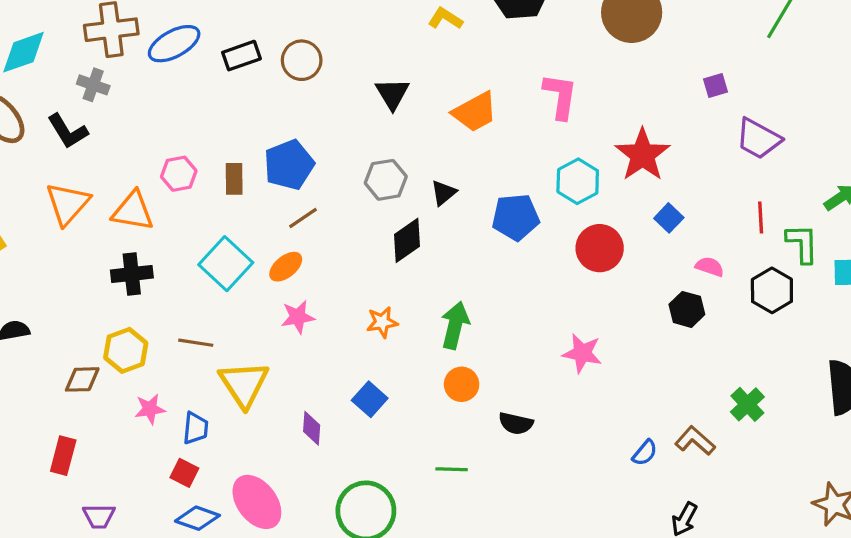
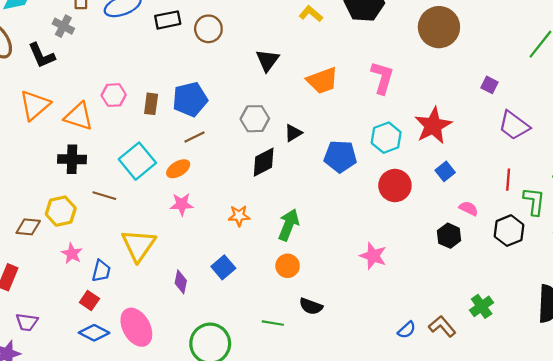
purple square: (715, 85) -> (490, 85), turned 35
brown line: (196, 343) -> (104, 196), moved
pink star: (150, 409) -> (72, 254), turned 30
black semicircle: (516, 423) -> (311, 306), moved

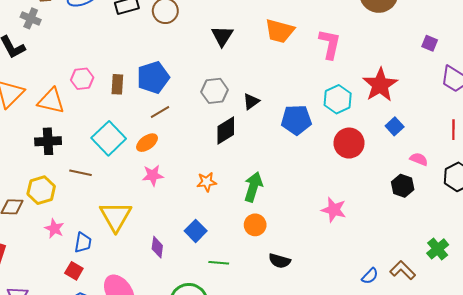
orange trapezoid: (322, 81) -> (280, 31), moved, turned 40
green line: (273, 323) -> (219, 263), moved

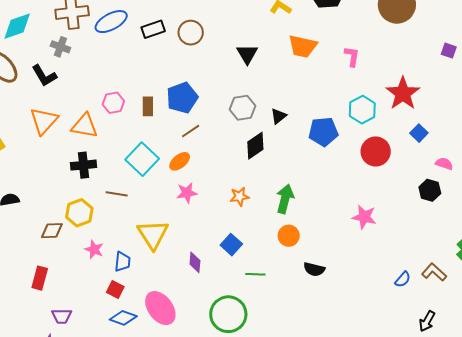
pink L-shape: (330, 44) -> (352, 56), size x0.7

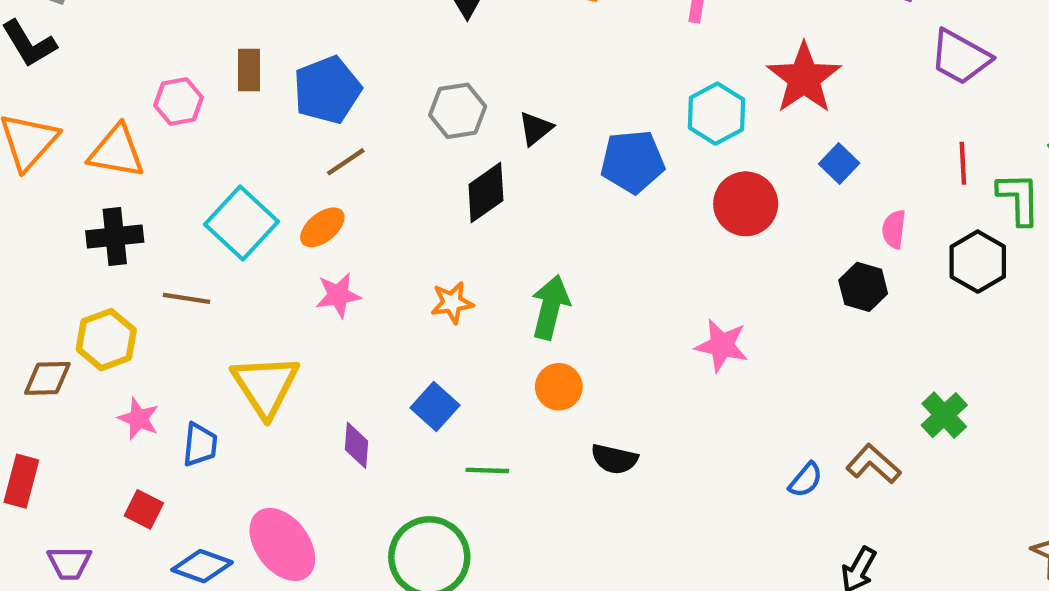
brown rectangle: (148, 106) -> (249, 70), moved
pink semicircle: (444, 164) -> (894, 229), turned -102
red square: (115, 290) -> (144, 509), moved

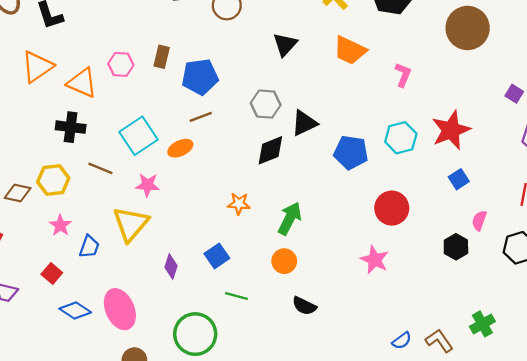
black triangle: (536, 129) -> (304, 123), size x1.4
red circle: (746, 204) -> (392, 208), moved
pink star: (338, 295) -> (148, 185), moved

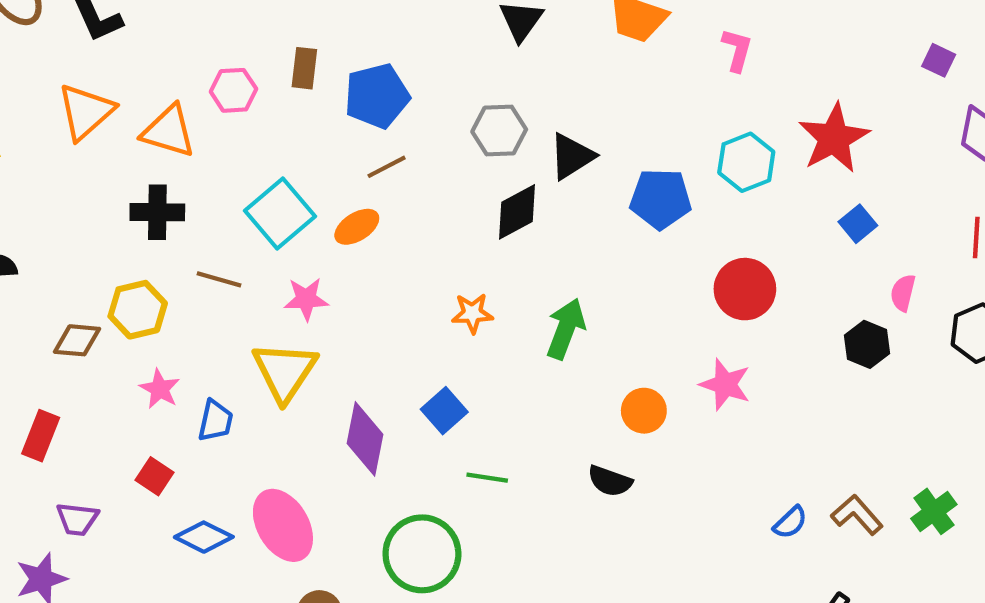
orange circle: (284, 261) -> (644, 411), moved
purple diamond: (171, 267) -> (365, 439), size x1.6
green cross: (482, 324) -> (934, 511), moved

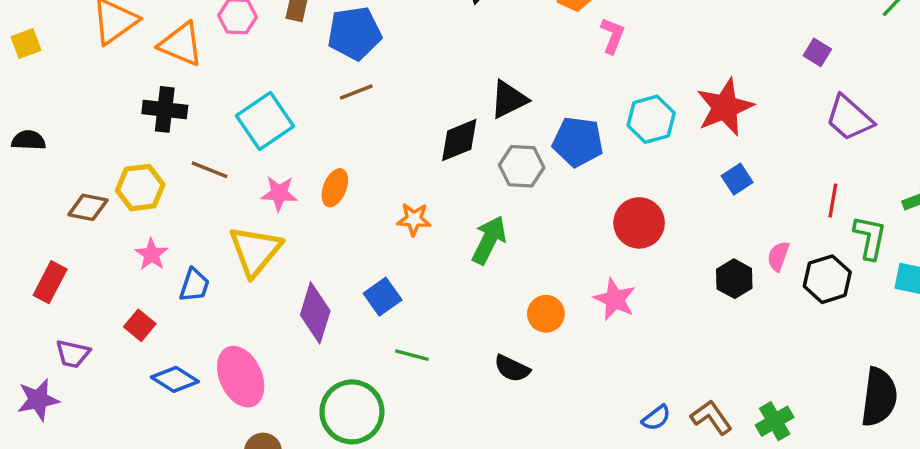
pink L-shape: (737, 50) -> (613, 36), moved
gray hexagon: (499, 131) -> (522, 166), moved
orange ellipse: (357, 227) -> (335, 188), moved, turned -42
pink semicircle: (903, 293) -> (778, 256), moved

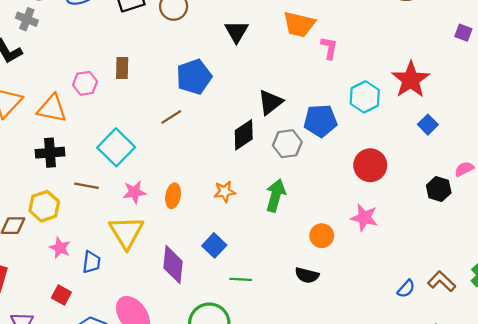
blue pentagon: (354, 33) -> (194, 77), moved
orange ellipse: (335, 188) -> (173, 196), moved
pink semicircle: (778, 256) -> (464, 169), turned 54

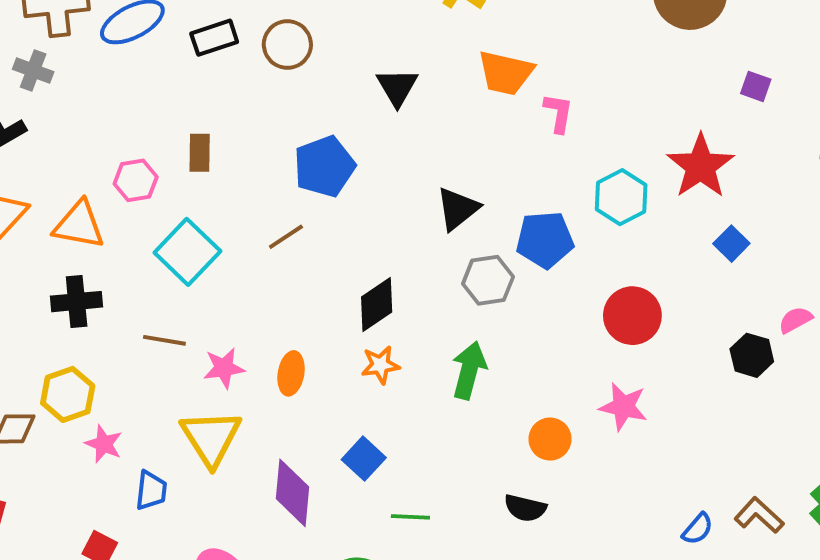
purple square: (463, 33) -> (756, 86), moved
black diamond: (244, 135) -> (377, 305), moved
cyan square: (116, 147) -> (187, 252), moved
brown line: (87, 186) -> (164, 340), moved
pink star: (60, 248) -> (104, 444), moved

